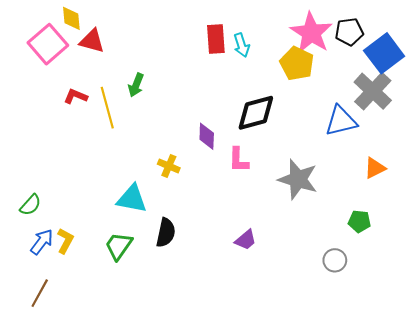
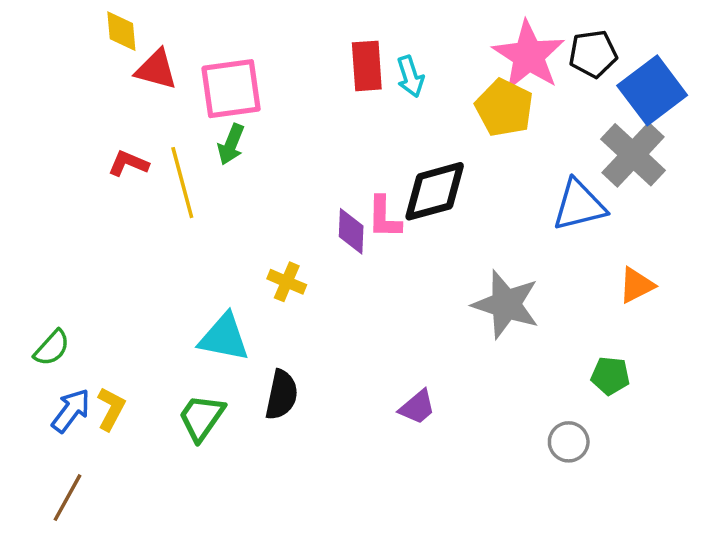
pink square: (48, 44) -> (231, 89), moved, turned 33
pink L-shape: (238, 160) -> (384, 217), moved

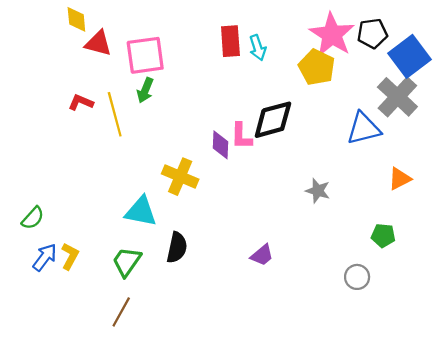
yellow cross: (287, 282) -> (180, 177), size x1.5
gray star: (506, 304) -> (318, 191), size x0.6
brown line: (67, 498) -> (121, 312), moved

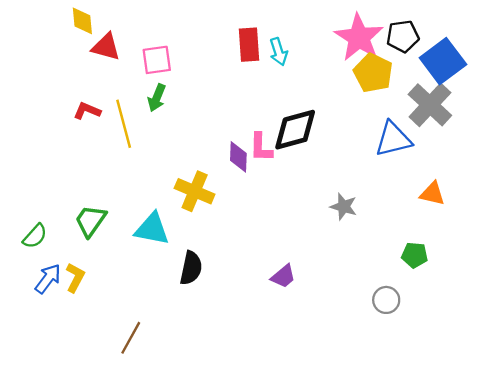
pink square: (145, 55) -> (157, 60), size x0.7
yellow pentagon: (317, 67) -> (373, 73), moved
orange triangle: (400, 179) -> (432, 194), turned 40
green trapezoid: (127, 262) -> (91, 221), moved

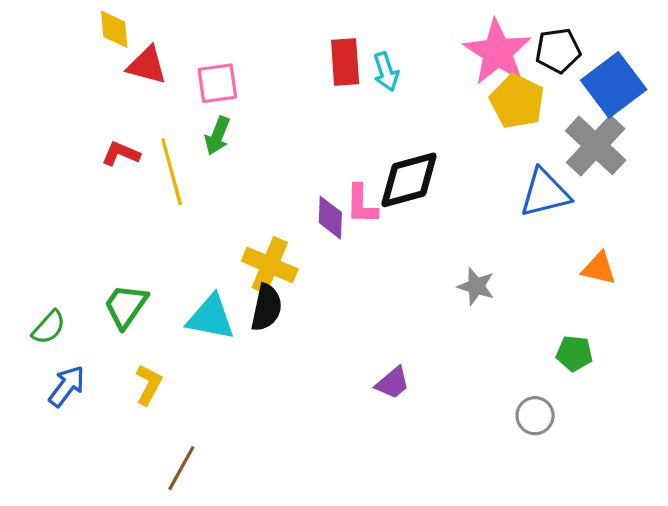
black semicircle: (191, 268) -> (266, 308), moved
yellow L-shape: (75, 278) -> (149, 385), moved

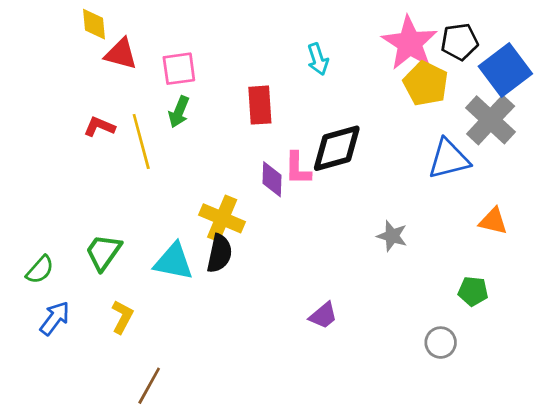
red rectangle: (345, 62) -> (260, 105), moved

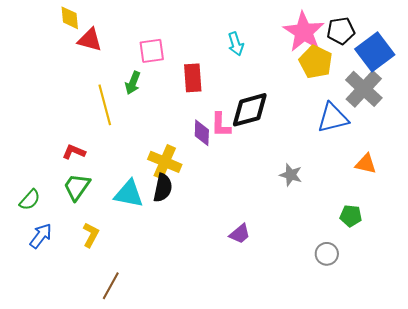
pink square: (179, 69) -> (152, 51), moved
red L-shape: (99, 127) -> (74, 152), moved

